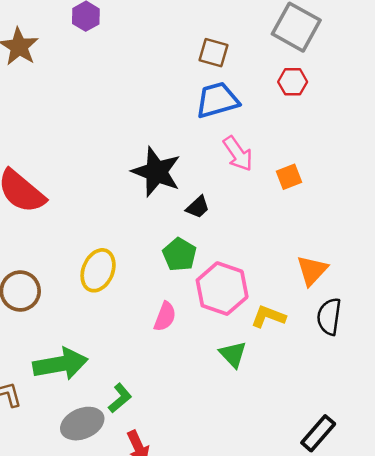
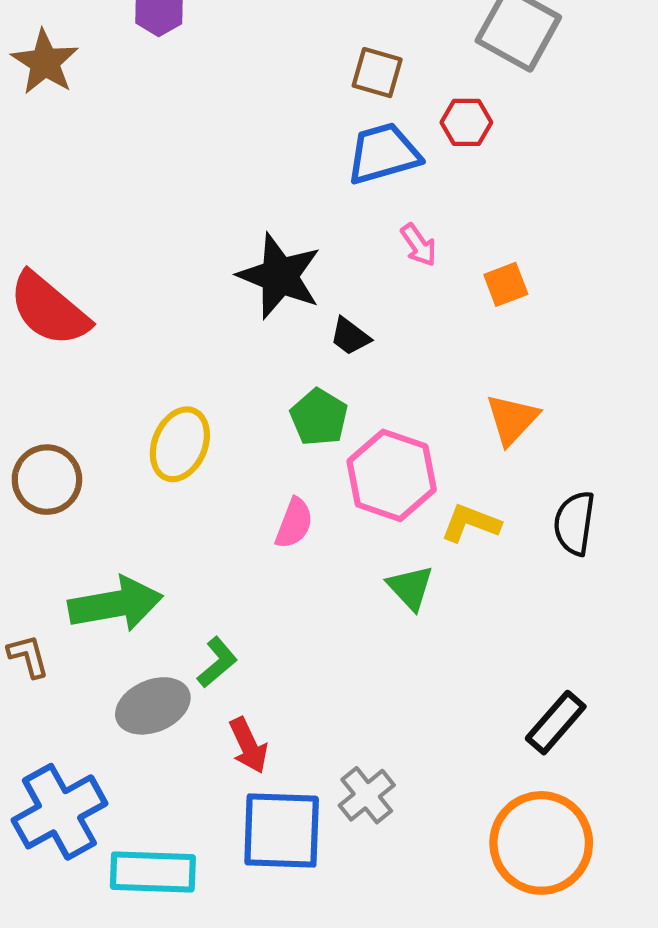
red hexagon: (293, 82) -> (466, 122), moved
pink arrow: (238, 154) -> (419, 245), size x0.7
black trapezoid: (198, 207) -> (350, 336), turned 80
orange triangle: (312, 270) -> (512, 419), moved

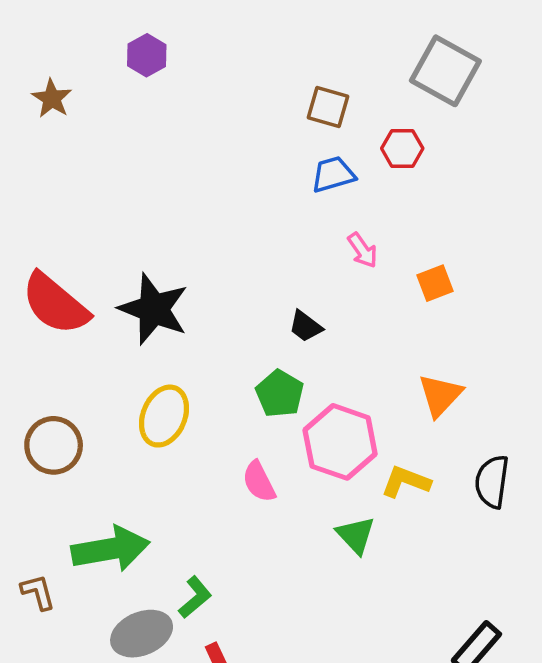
brown star: (45, 62) -> (52, 98), size x0.7
blue trapezoid: (383, 154) -> (333, 174), size x0.7
black star: (280, 276) -> (154, 309), moved
pink semicircle: (294, 523) -> (259, 482), turned 132

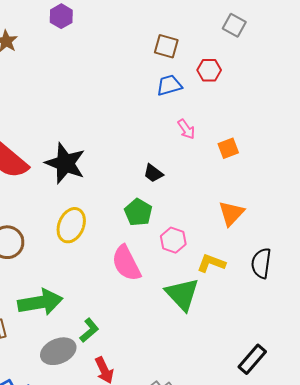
gray square: (445, 71) -> (234, 25), size x0.6
pink hexagon: (340, 442) -> (173, 240), size x0.6
pink semicircle: (259, 482) -> (126, 263), size x1.5
green triangle: (356, 535) -> (182, 294), size x1.5

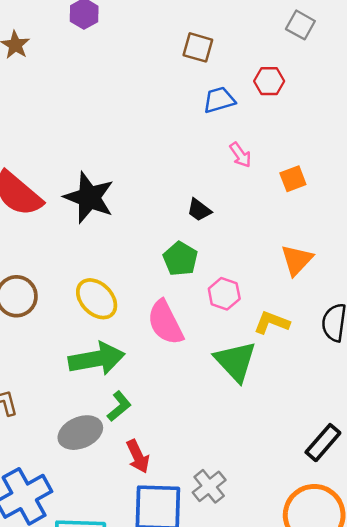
brown square: (166, 46) -> (198, 47), moved
yellow ellipse: (71, 225) -> (97, 299), moved, turned -68
green arrow: (40, 302) -> (97, 359), moved

